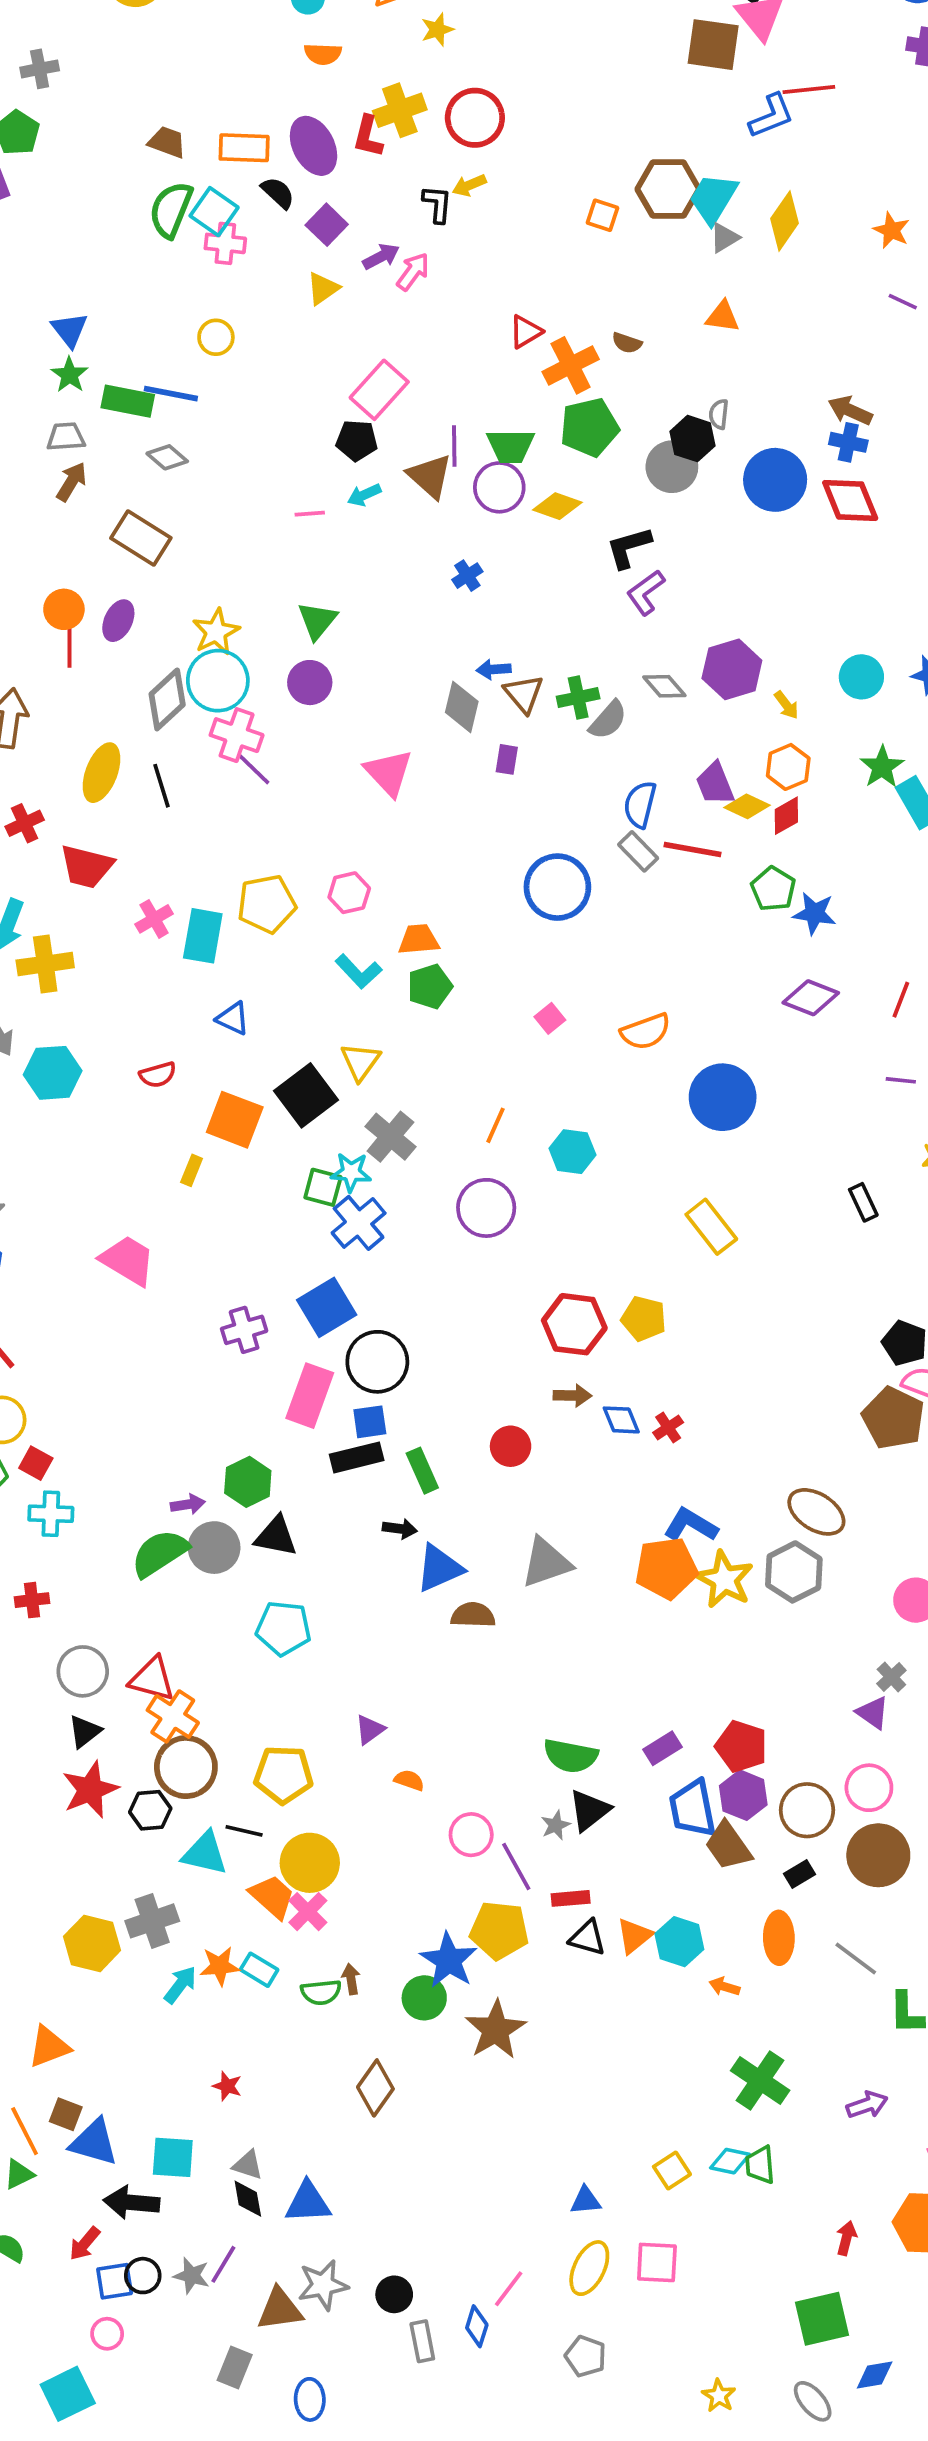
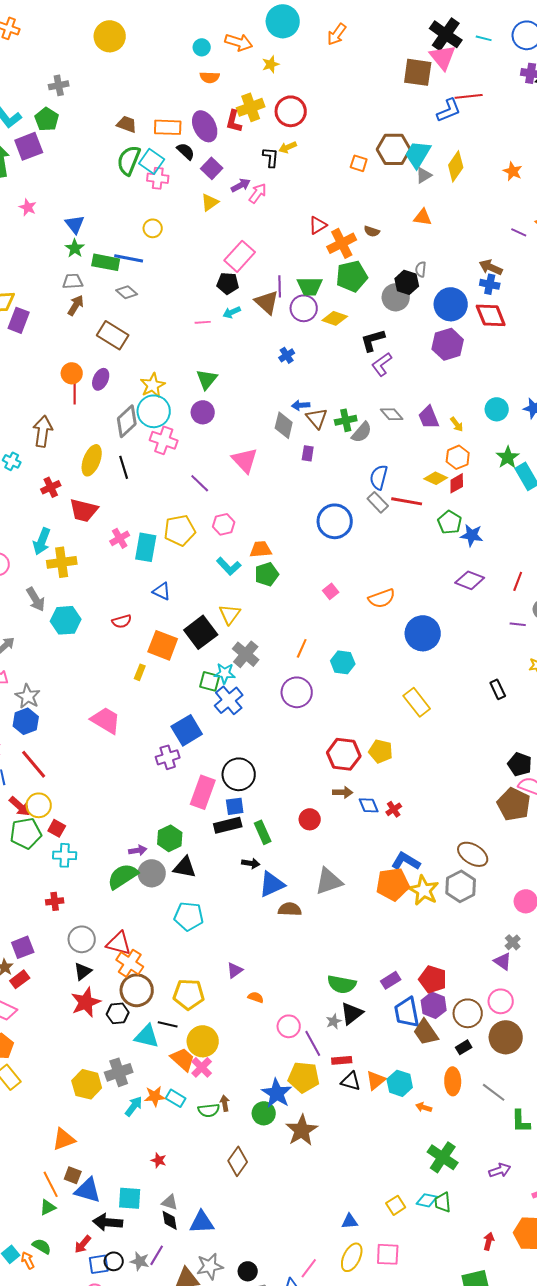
purple line: (903, 302) -> (519, 232), moved
purple hexagon: (732, 669) -> (448, 344), moved
purple line: (253, 769) -> (200, 483), moved
purple trapezoid: (715, 784) -> (429, 417), moved
blue square: (327, 1307) -> (187, 730), moved

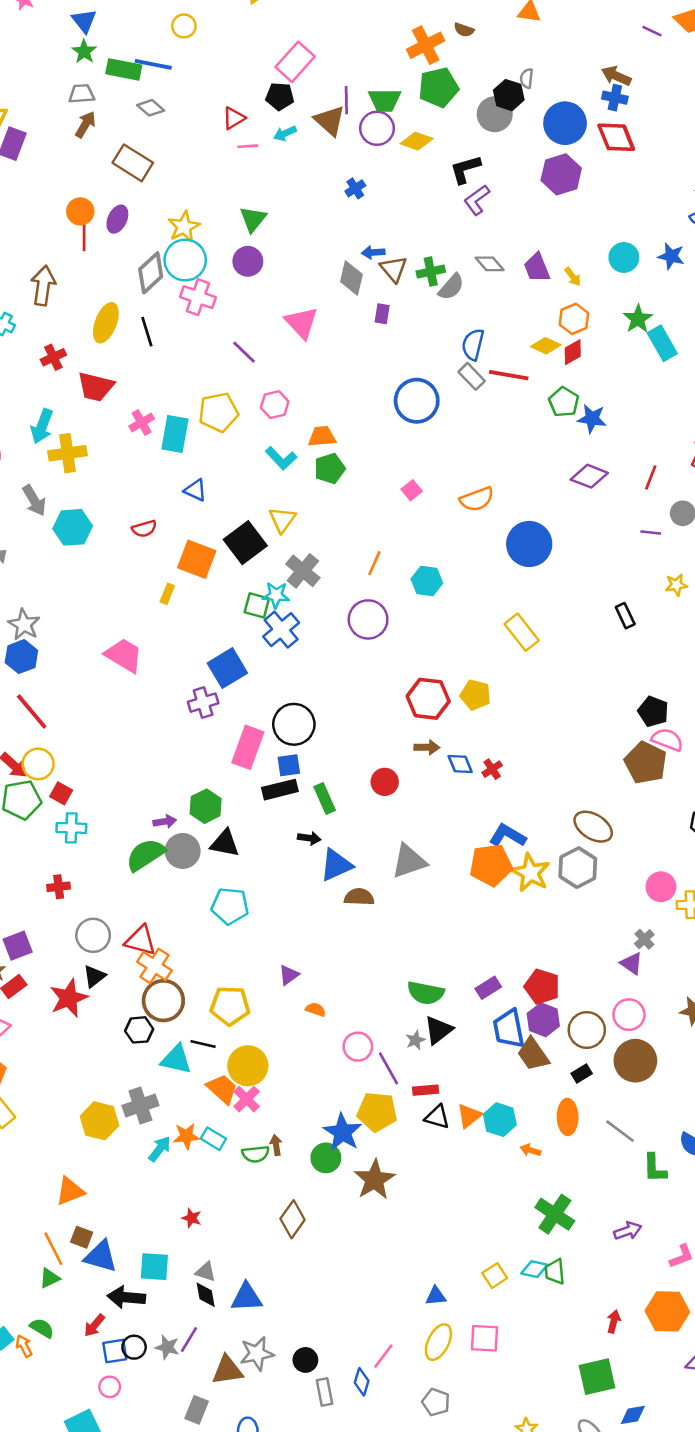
red triangle: (318, 225) -> (234, 118), moved
red star: (86, 1002) -> (69, 998), moved

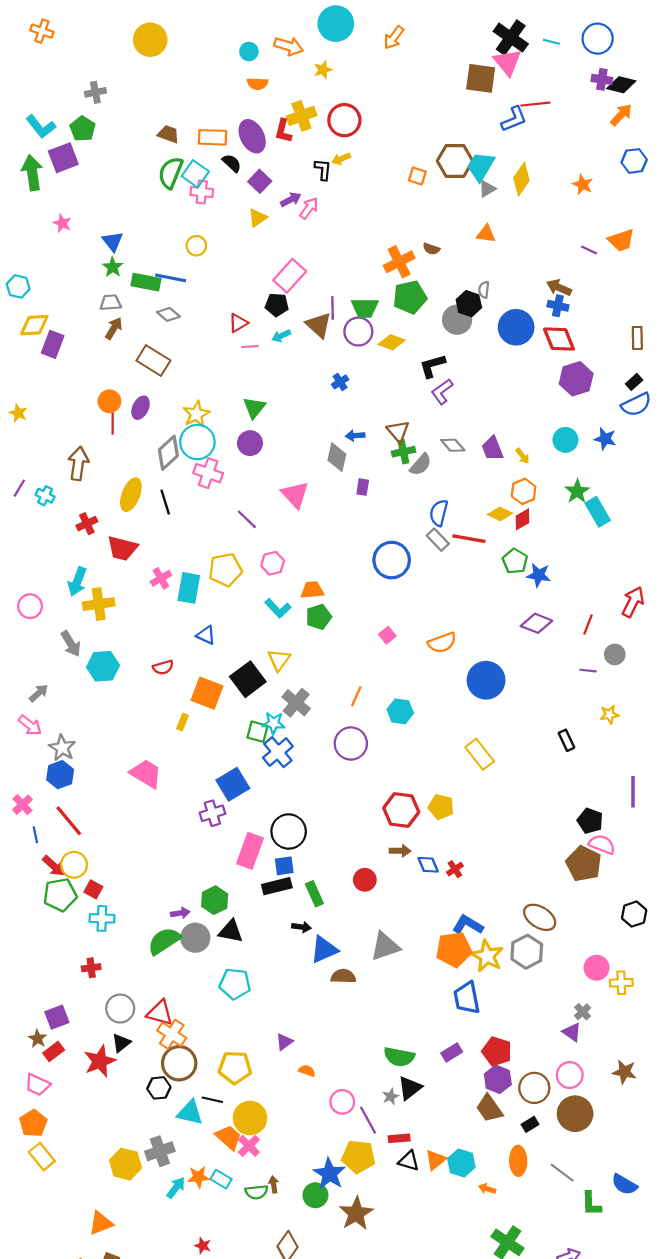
purple hexagon: (561, 174) -> (576, 379), moved
brown triangle: (394, 269) -> (398, 431), moved
blue trapezoid: (509, 1029) -> (467, 998), moved

